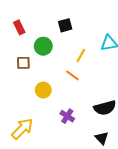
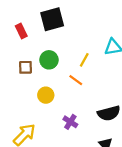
black square: (65, 25) -> (52, 19), moved, size x1.6
green circle: (43, 46) -> (49, 60), moved

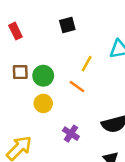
black square: (52, 19) -> (67, 25), moved, size x0.6
green circle: (49, 60) -> (43, 76), moved

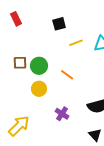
red rectangle: (15, 31) -> (16, 19), moved
yellow line: (87, 64) -> (76, 43), moved, turned 40

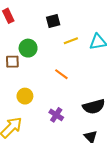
green circle: (39, 66) -> (28, 48), moved
yellow circle: (39, 89) -> (25, 96), moved

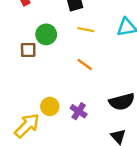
yellow line: (71, 41) -> (86, 30), moved, turned 32
yellow circle: (25, 96) -> (50, 106), moved

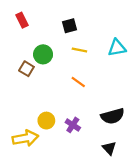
brown square: (28, 50) -> (26, 69), turned 32
yellow arrow: (27, 126) -> (25, 138), turned 35

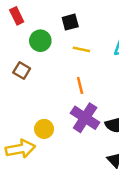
green circle: (43, 54) -> (40, 41), moved
orange line: (78, 82) -> (80, 85), turned 40
purple cross: (73, 125) -> (85, 118), moved, size x1.6

